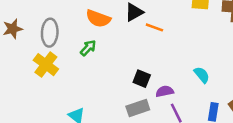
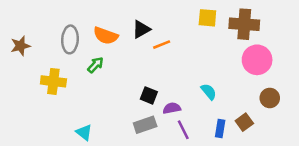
orange line: (154, 27) -> (162, 45), turned -42
gray ellipse: (50, 33) -> (70, 39), moved
yellow cross: (46, 65) -> (53, 81), turned -30

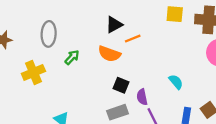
orange semicircle: (106, 36) -> (109, 54), moved
yellow cross: (53, 81) -> (33, 72), turned -30
purple semicircle: (172, 108) -> (142, 97), turned -91

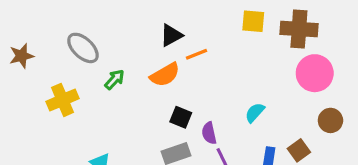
gray ellipse: (49, 34) -> (83, 48), turned -50
orange semicircle: (109, 54) -> (165, 75), turned -50
cyan semicircle: (176, 82) -> (255, 113), turned -98

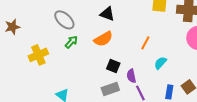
black triangle: (171, 35) -> (107, 14), turned 49
gray ellipse: (83, 48) -> (64, 20), moved
orange line: (196, 54) -> (145, 43), moved, turned -40

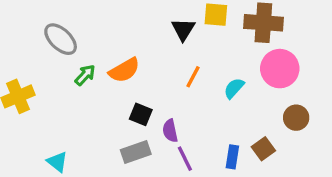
black triangle: (107, 14) -> (183, 29), moved, turned 42
green arrow: (71, 42) -> (85, 75), moved
cyan semicircle: (160, 63) -> (234, 88), moved

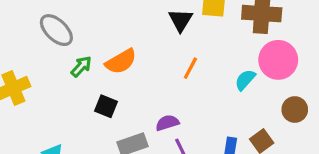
cyan semicircle: (234, 88) -> (245, 80), moved
black square: (141, 114) -> (106, 106), moved
purple semicircle: (170, 131) -> (167, 123), turned 85

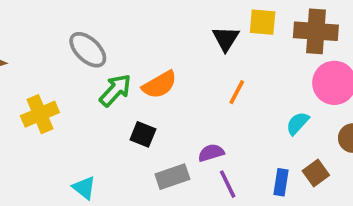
green arrow: (81, 66) -> (115, 90), size x1.4
cyan semicircle: (245, 80) -> (298, 123), moved

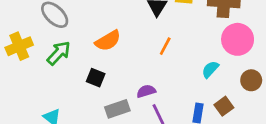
green arrow: (115, 90) -> (59, 53), moved
yellow cross: (40, 114) -> (19, 46), moved

